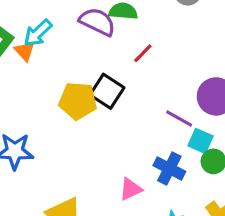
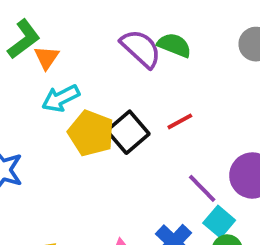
cyan arrow: (38, 33) -> (61, 98), moved
red line: (143, 53) -> (180, 121), moved

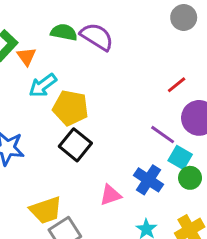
green semicircle: (174, 45) -> (64, 32), moved
red line: (180, 121) -> (177, 85), moved
black square: (128, 132) -> (75, 145), moved

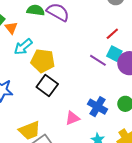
red line: (177, 85) -> (112, 34), moved
purple line: (163, 135) -> (98, 60), moved
cyan square: (180, 158) -> (114, 54), moved

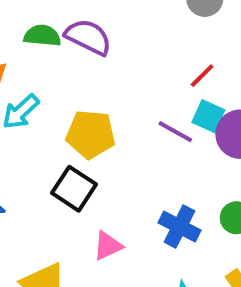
yellow pentagon: (43, 61) -> (91, 134), moved
pink triangle: (73, 118) -> (108, 246), moved

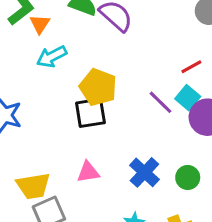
black square: (74, 189) -> (90, 113), moved, turned 32

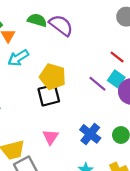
red line: (191, 67) -> (117, 57), turned 72
pink triangle: (88, 172) -> (51, 137), turned -42

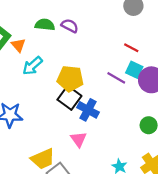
purple semicircle: (61, 25) -> (70, 26), size x0.7
black square: (49, 95) -> (69, 98), turned -30
blue cross: (90, 134) -> (88, 110), moved

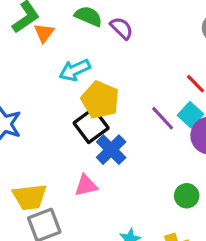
cyan arrow: (32, 66) -> (75, 70), moved
pink triangle: (79, 139) -> (86, 185), turned 36

